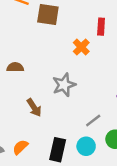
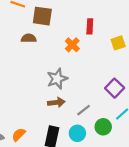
brown semicircle: (15, 67) -> (29, 38), moved
brown arrow: (34, 108) -> (56, 102), moved, turned -63

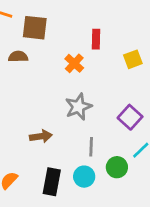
gray star: (57, 79) -> (78, 107), moved
brown arrow: (56, 102) -> (41, 136), moved
gray line: (84, 110) -> (91, 147), turned -48

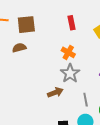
orange cross: (74, 63) -> (68, 52), moved
brown arrow: (41, 136) -> (55, 92), moved

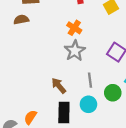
brown arrow: (55, 92) -> (59, 86), moved, turned -112

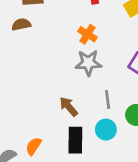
gray star: (75, 51) -> (88, 63), turned 30

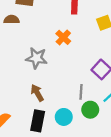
gray star: (88, 63) -> (36, 58), moved
gray line: (108, 99) -> (81, 92), moved

